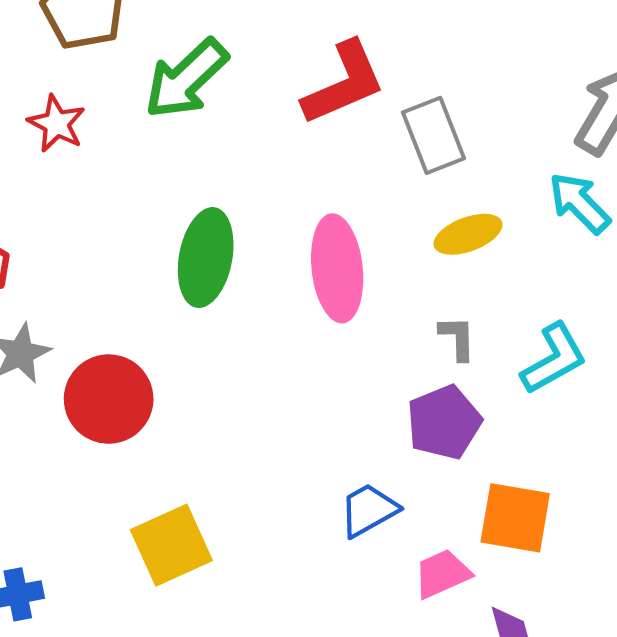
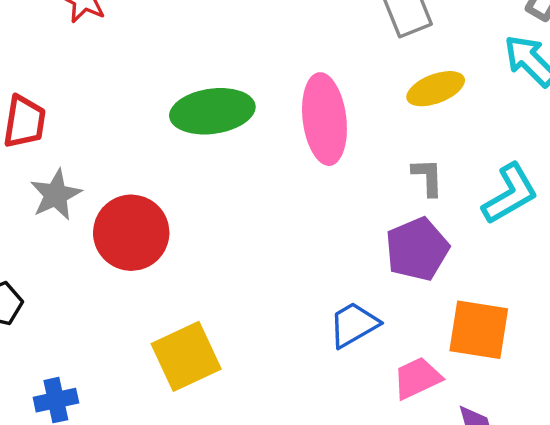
green ellipse: (206, 258) -> (212, 111), turned 72

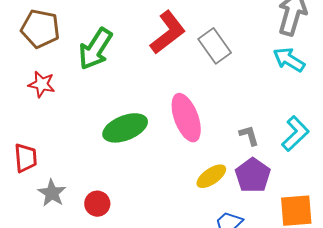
yellow ellipse: (436, 89) -> (211, 176), moved
red circle: (131, 233) -> (97, 204), size x0.6

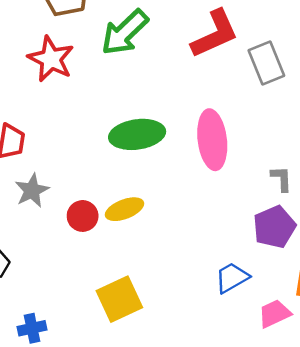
red star: (42, 84) -> (51, 59), size x1.4
yellow ellipse: (211, 176) -> (125, 209), moved

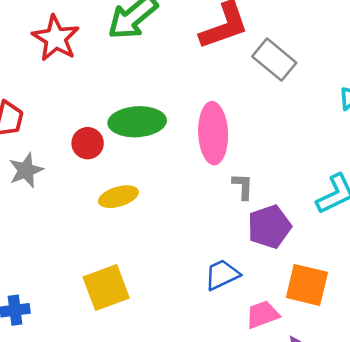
gray rectangle: (266, 63) -> (274, 60), turned -33
gray L-shape: (281, 179) -> (243, 186), moved
red circle: (83, 216) -> (88, 143), moved

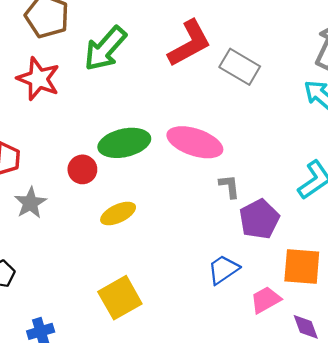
pink ellipse: (213, 133) -> (195, 142), turned -60

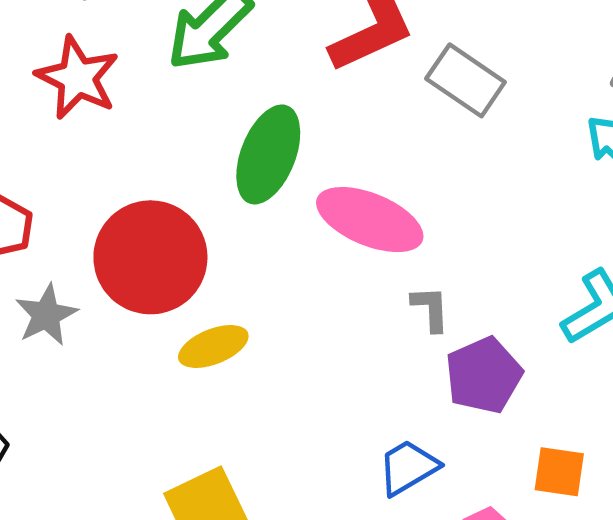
green ellipse: (124, 143) -> (268, 154), moved, turned -60
red circle: (82, 169) -> (150, 257), size x2.0
orange square: (302, 267) -> (559, 472), size x0.7

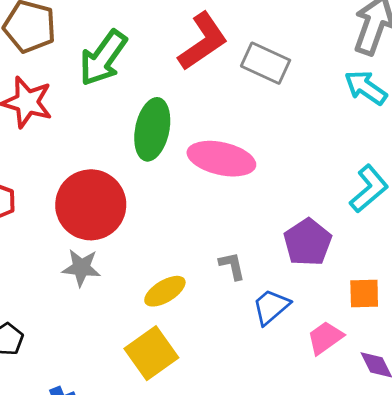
gray L-shape: (430, 309) -> (232, 266), moved
gray star: (46, 315) -> (81, 268), moved, turned -30
yellow ellipse: (213, 347) -> (165, 291), moved

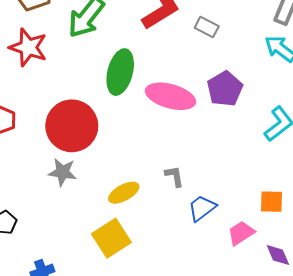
gray rectangle: (266, 63) -> (207, 27), size x0.7
purple pentagon: (308, 242) -> (225, 89), moved

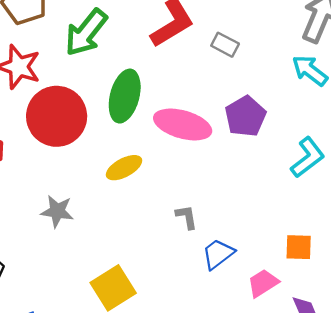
red circle: (72, 126) -> (57, 116), moved
yellow ellipse: (124, 193) -> (124, 168), moved

